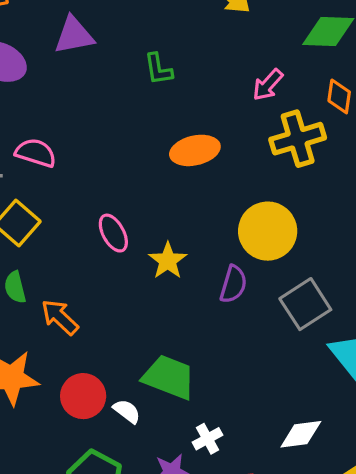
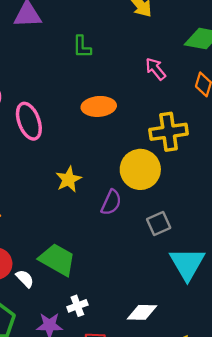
pink arrow: (268, 85) -> (156, 69), turned 90
yellow cross: (298, 139) -> (169, 132), moved
pink ellipse: (113, 233) -> (29, 121), moved, size x1.4
gray square: (305, 304) -> (159, 224), size x0.7

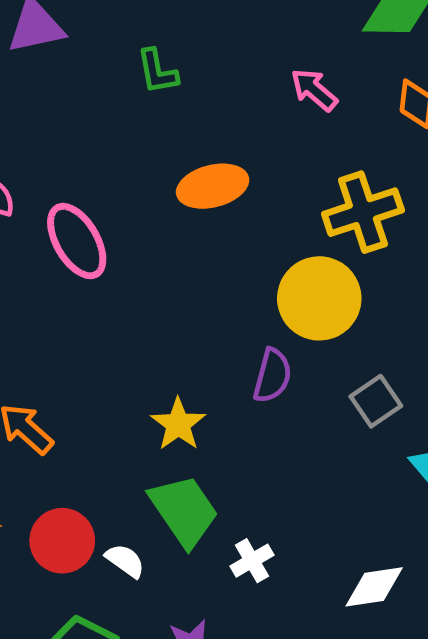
yellow star: (69, 179) -> (178, 424), moved
green trapezoid: (57, 260) -> (184, 511), turned 36
white cross: (77, 306) -> (252, 561), moved

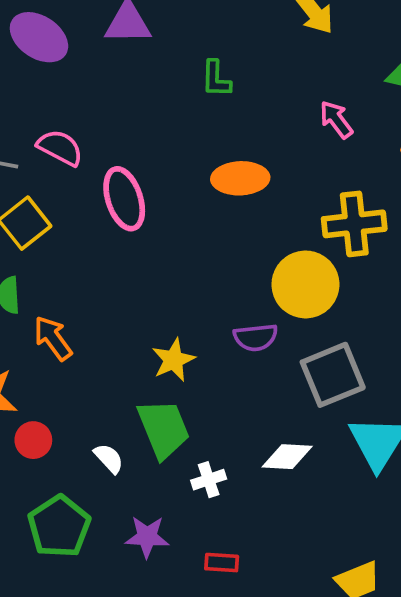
purple semicircle: (272, 376) -> (256, 337), turned 57
gray square: (376, 401) -> (333, 375), size x1.6
red circle: (62, 541) -> (33, 440), moved, size x0.7
white diamond: (374, 587) -> (287, 457), moved

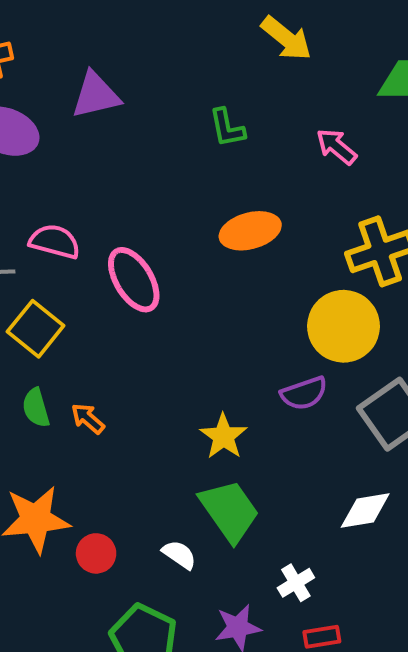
green L-shape: (216, 79) -> (227, 128), moved
orange arrow: (53, 338) -> (88, 418), moved, size x0.7
white cross: (209, 480) -> (296, 583), moved

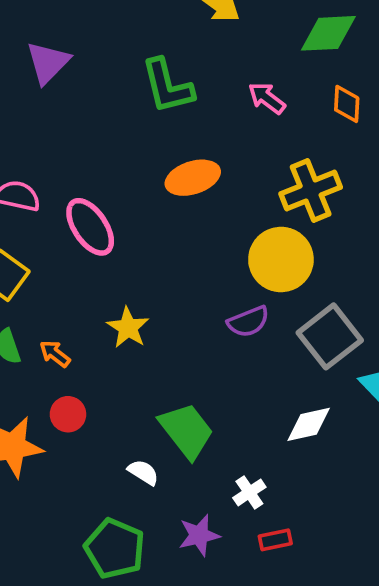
purple triangle: (96, 95) -> (48, 62), turned -30
green L-shape: (227, 128) -> (167, 86), size x1.6
yellow star: (223, 436) -> (128, 328), moved
red circle: (96, 553) -> (68, 414), moved

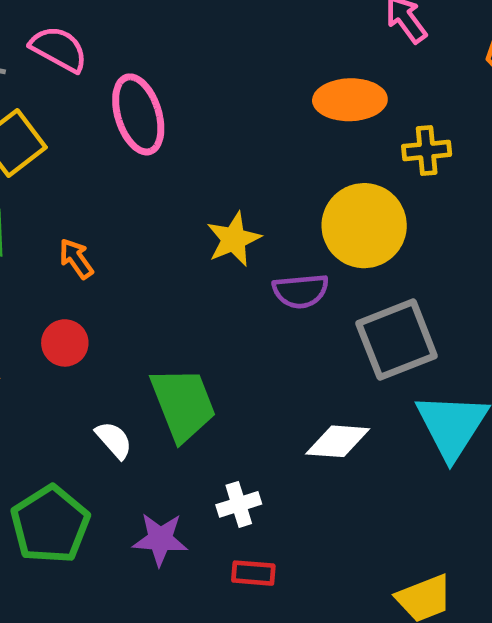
orange ellipse: (193, 178) -> (350, 100), moved
yellow cross: (311, 190) -> (427, 150), size x0.6
yellow star: (128, 328) -> (234, 239), moved
orange arrow: (55, 354) -> (76, 259), moved
red circle: (68, 414) -> (65, 343), moved

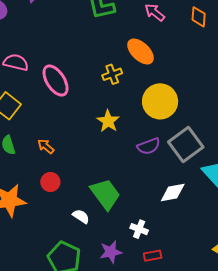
orange ellipse: (350, 100) -> (141, 51), turned 60
yellow cross: (427, 150) -> (112, 74), moved
purple semicircle: (301, 291) -> (149, 146), moved
white cross: (239, 504) -> (139, 229), turned -36

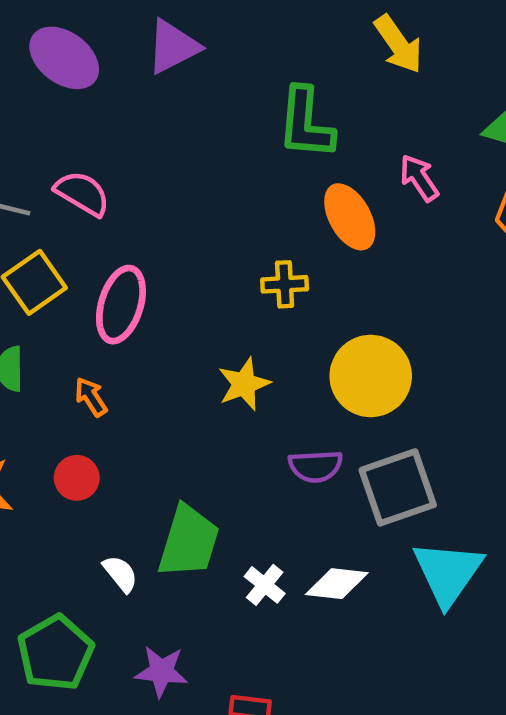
orange ellipse: (141, 51) -> (350, 217), moved
pink ellipse: (56, 81) -> (121, 305), moved, turned 32
green trapezoid: (105, 194) -> (189, 541), turned 36
white cross: (139, 229) -> (265, 585), moved

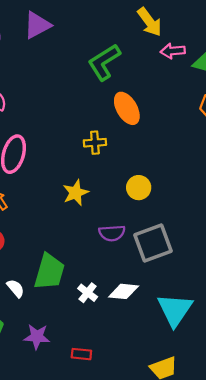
green L-shape: (306, 123) -> (104, 62), turned 54
pink arrow: (419, 178) -> (173, 51), moved, turned -60
yellow circle: (371, 376) -> (139, 188), size x0.6
cyan triangle: (448, 573) -> (175, 310), moved

